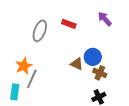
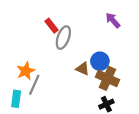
red rectangle: (69, 24) -> (52, 26), moved, turned 32
gray ellipse: (40, 31) -> (63, 38), moved
brown cross: (100, 73) -> (107, 78), size x1.5

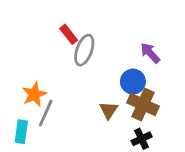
purple arrow: (113, 20) -> (150, 53), moved
brown triangle: (83, 69) -> (109, 110), moved, turned 40

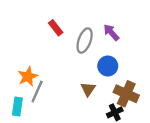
gray ellipse: (84, 50) -> (85, 41), moved
purple arrow: (150, 53) -> (111, 32), moved
brown cross: (143, 104) -> (126, 94), moved

